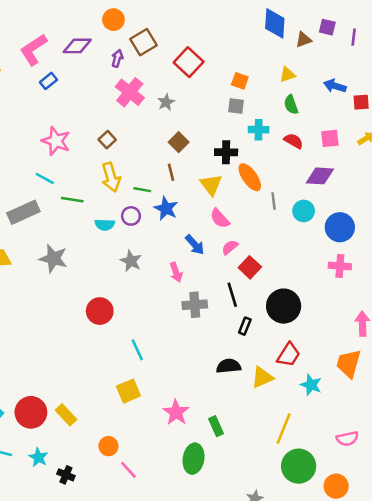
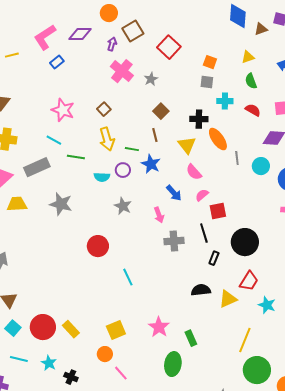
red square: (250, 267) -> (218, 211), turned 36
yellow square: (128, 391) -> (116, 330), moved

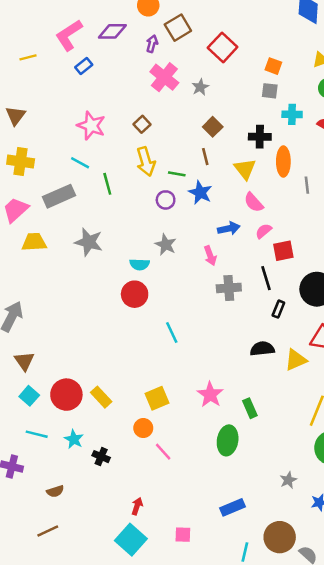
orange ellipse: (218, 139) -> (283, 162), turned 35
green line: (76, 157) -> (107, 184), turned 66
cyan semicircle: (102, 177) -> (140, 264), moved
blue arrow: (174, 193) -> (229, 228), turned -60

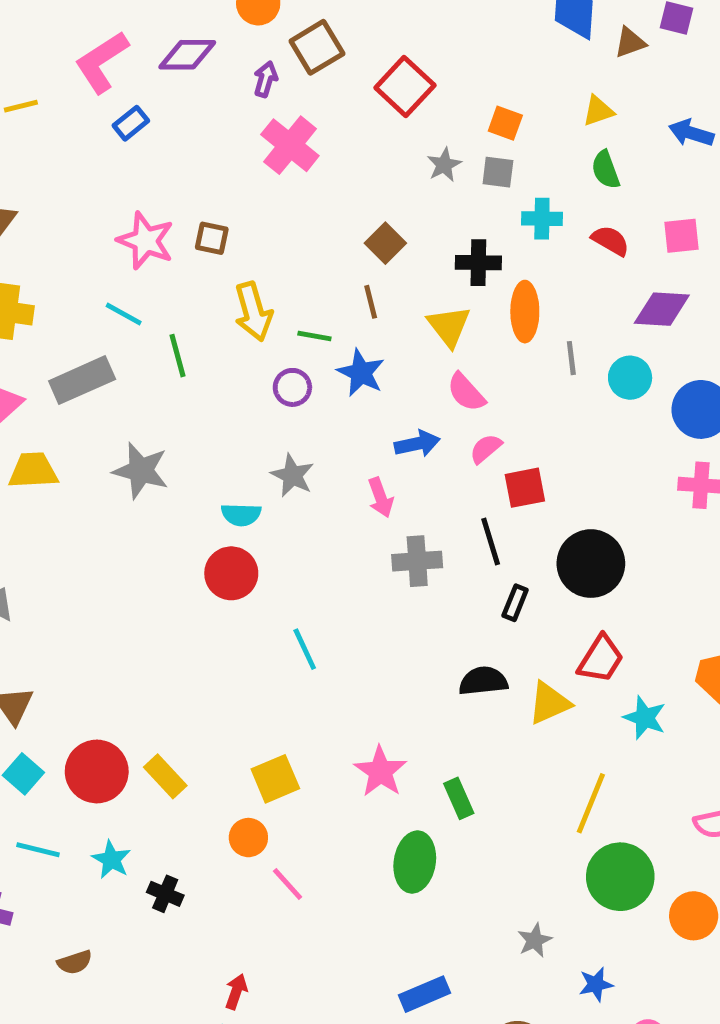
gray star: (200, 87) -> (444, 165), moved
brown square: (142, 124) -> (212, 238), moved, turned -35

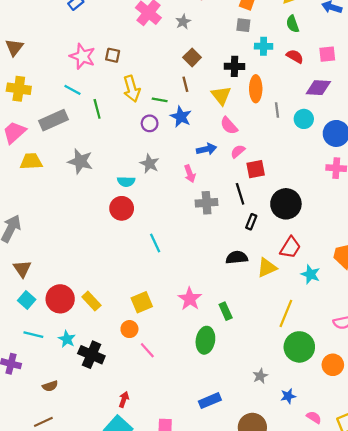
gray star: (444, 165) -> (183, 22), moved
black cross: (165, 894) -> (91, 355), size x1.6

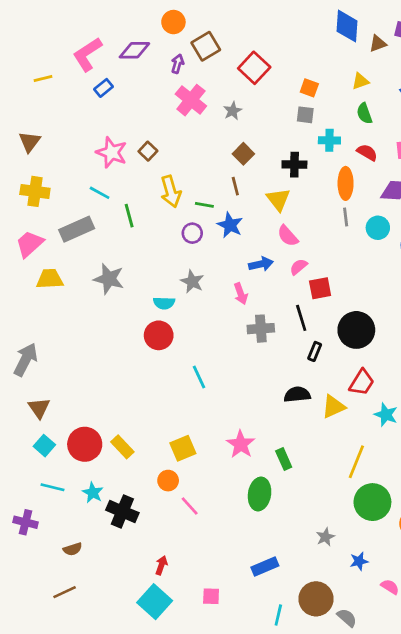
brown square: (113, 55) -> (148, 151), turned 32
orange ellipse: (256, 89) -> (346, 183), moved

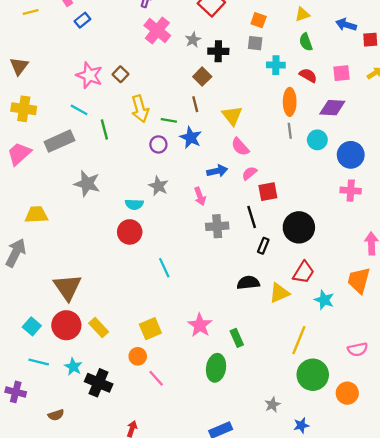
black cross: (294, 165) -> (218, 51), moved
yellow trapezoid: (50, 279) -> (36, 215), moved
brown triangle: (39, 408) -> (67, 287), moved, size x1.5

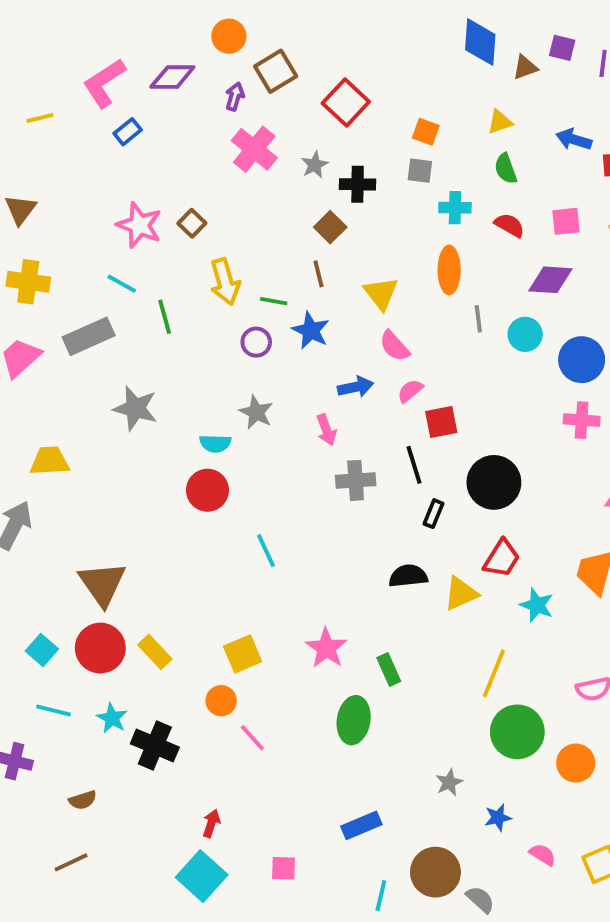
orange ellipse: (290, 102) -> (449, 270), moved

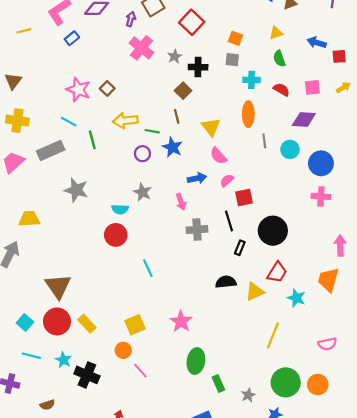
yellow arrow: (225, 282) -> (125, 121), turned 100
green rectangle: (389, 669) -> (218, 383), moved
green circle: (517, 732) -> (286, 382), moved

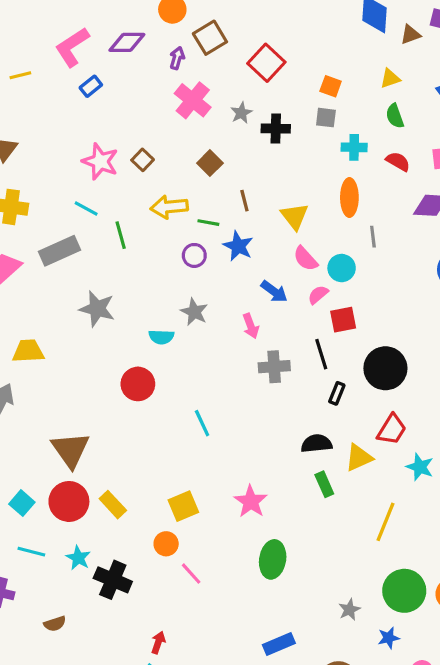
brown square: (183, 91) -> (210, 163), moved
cyan circle: (290, 149) -> (342, 268), moved
blue arrow: (197, 178) -> (274, 292), turned 48
red circle: (116, 235) -> (138, 384), moved
green rectangle: (218, 383) -> (324, 484), moved

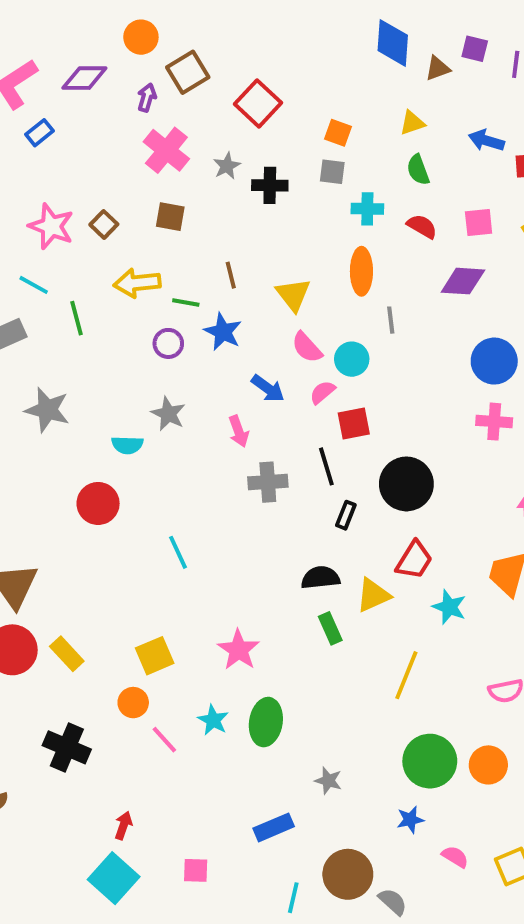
brown square: (210, 163) -> (170, 217), moved, turned -35
cyan star: (78, 558) -> (213, 720), moved
gray star: (349, 610) -> (328, 781), moved, turned -30

